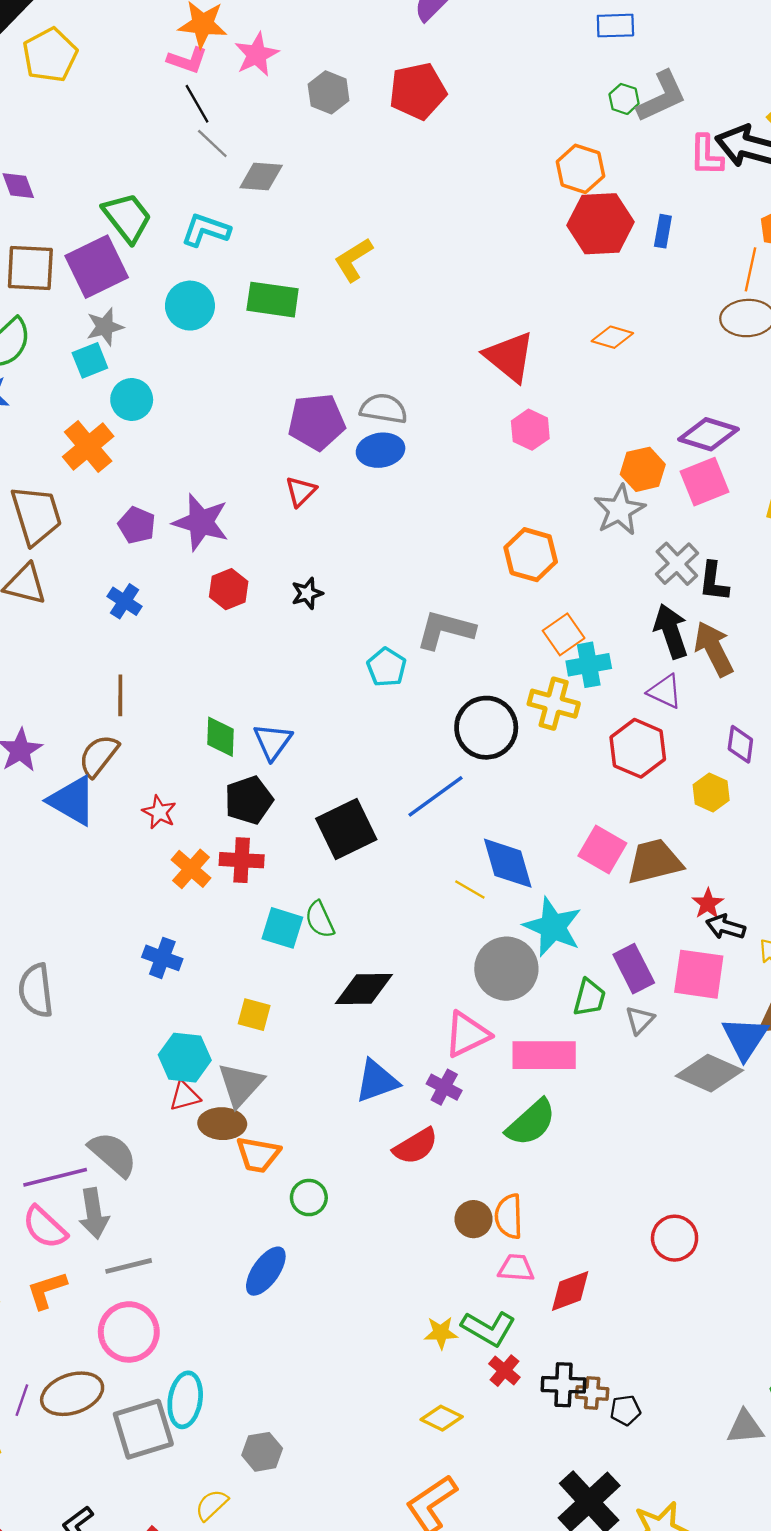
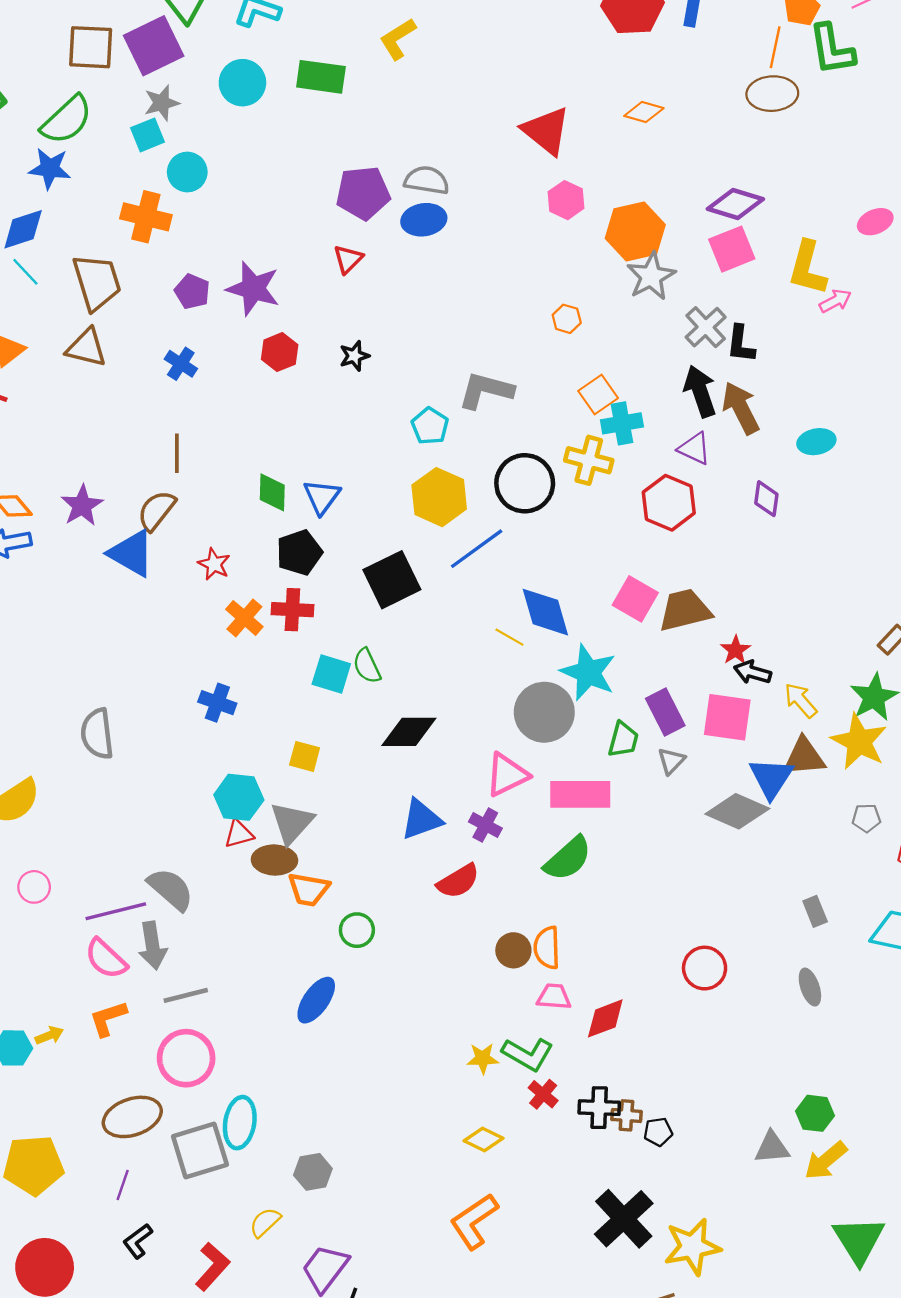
orange cross: (88, 447) -> (146, 217), turned -36
orange hexagon: (643, 469) -> (635, 232), moved, size x1.4
orange hexagon: (531, 555) -> (567, 319), size x0.6
yellow hexagon: (711, 792) -> (439, 497), moved, size x1.6
purple line: (22, 1400) -> (123, 1185), moved

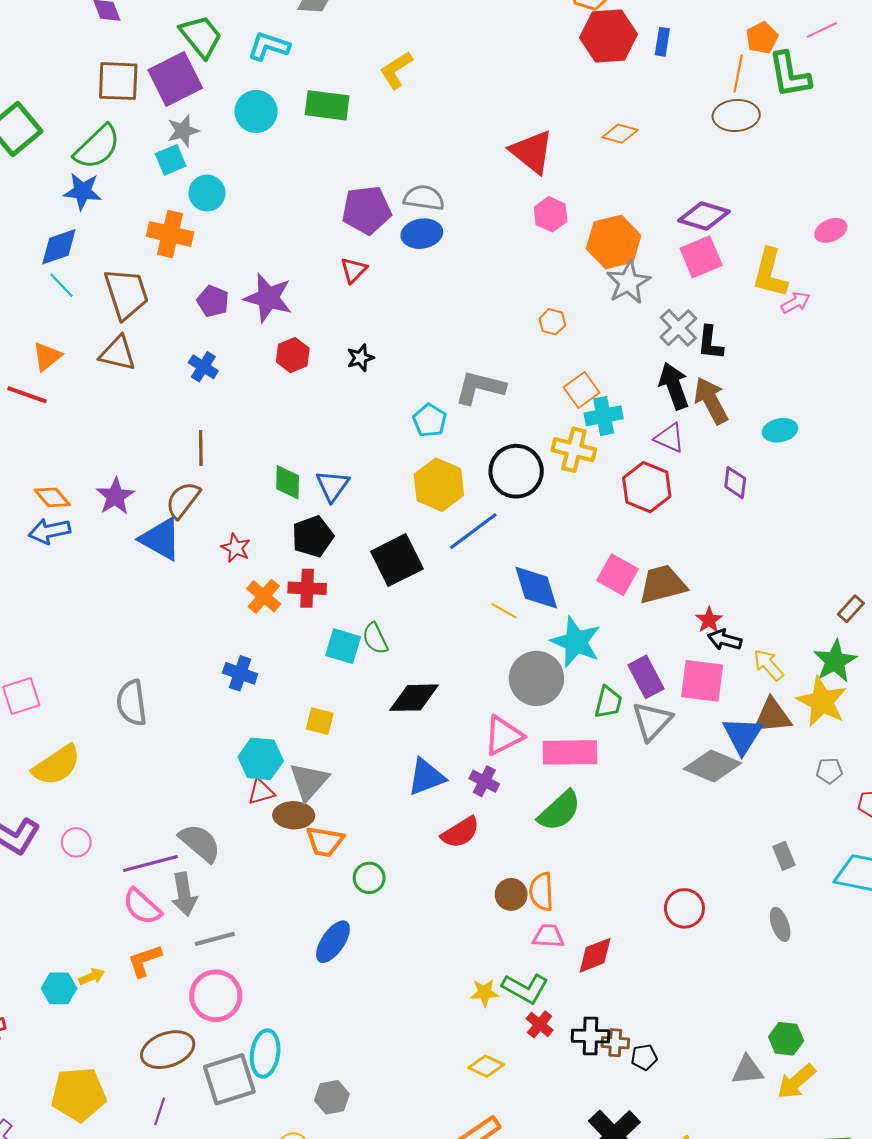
gray triangle: (671, 761) -> (652, 721), size x1.6

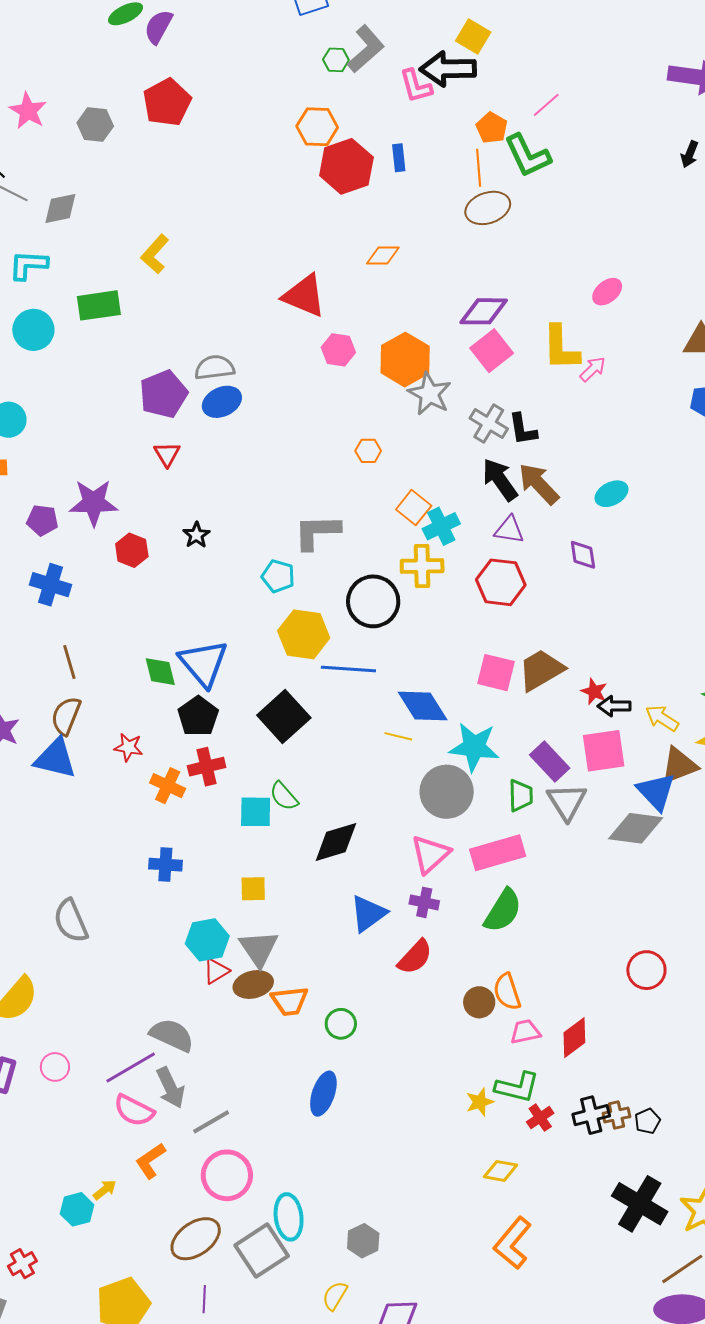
blue cross: (203, 367) -> (50, 585), size x1.4
blue triangle: (332, 486) -> (204, 663), size x1.5
blue line: (473, 531) -> (348, 669), turned 56
red cross: (540, 1024) -> (540, 1118), turned 32

